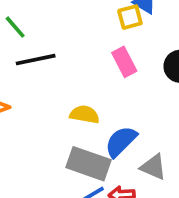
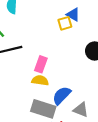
pink rectangle: (124, 62) -> (41, 64), moved, turned 49

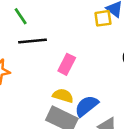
yellow semicircle: (40, 80) -> (63, 96), moved

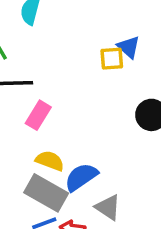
pink rectangle: (67, 64) -> (38, 115), moved

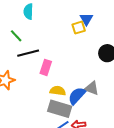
blue triangle: (129, 47) -> (86, 19), turned 32
gray triangle: (108, 207) -> (92, 88), moved

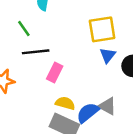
blue triangle: (86, 19) -> (108, 55), moved
yellow square: (79, 28) -> (102, 29), size x1.6

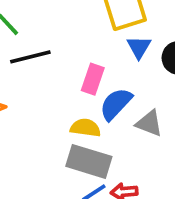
pink rectangle: (55, 72) -> (93, 79), moved
blue semicircle: (88, 113) -> (116, 104), moved

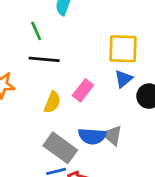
blue semicircle: (116, 104) -> (92, 136), moved, turned -148
yellow semicircle: (85, 128) -> (52, 102), moved, turned 85

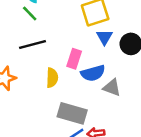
green line: (36, 31) -> (30, 13), moved
blue semicircle: (92, 136) -> (93, 73), moved

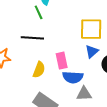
pink rectangle: (74, 59) -> (62, 61), turned -49
gray triangle: (112, 88) -> (84, 94), turned -42

